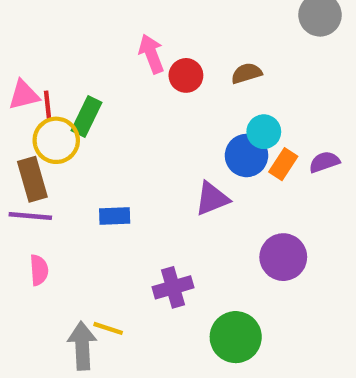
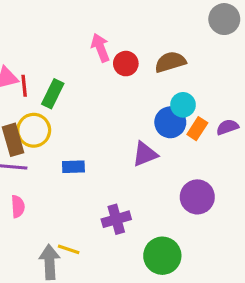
brown semicircle: (246, 73) -> (170, 62), size x1.4
yellow circle: (56, 140) -> (34, 130), moved

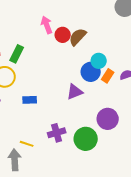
brown semicircle: (170, 62) -> (78, 37), moved, turned -30
yellow line: (69, 249) -> (27, 144), moved
green circle: (162, 256) -> (86, 139), moved

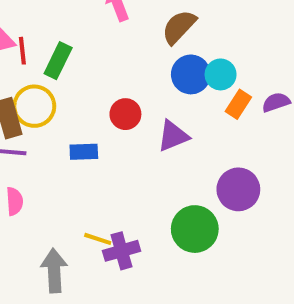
red circle: (63, 35) -> (125, 114), moved
blue circle: (91, 72) -> (191, 74), moved
purple cross: (57, 133) -> (121, 251), moved
yellow line: (27, 144) -> (98, 239), moved

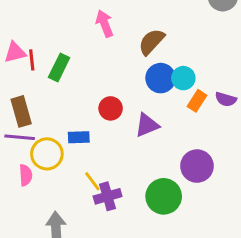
purple semicircle: (276, 102) -> (226, 99), turned -145
yellow circle: (34, 106) -> (47, 154), moved
yellow line: (98, 239) -> (92, 181), moved, turned 35
purple cross: (121, 251) -> (108, 196), moved

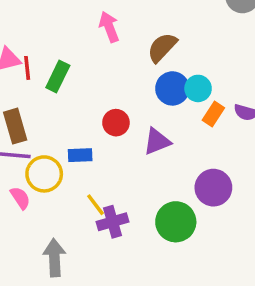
pink semicircle: (26, 175) -> (20, 198), turned -30

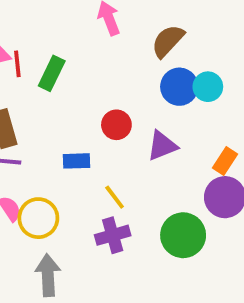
orange rectangle: (213, 114) -> (225, 161), moved
yellow circle: (44, 174) -> (38, 218), moved
yellow line: (95, 205) -> (115, 197), moved

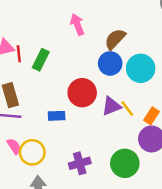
blue circle: (179, 87) -> (110, 63), moved
cyan circle: (208, 87) -> (141, 68), size x1.5
red circle: (116, 125) -> (82, 93), size x1.5
yellow line: (115, 197) -> (127, 109), moved

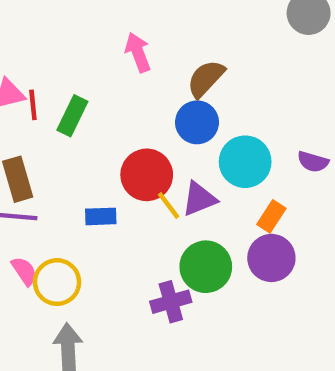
cyan circle: (141, 68) -> (245, 162), moved
yellow line: (127, 109) -> (169, 205), moved
purple cross: (80, 163) -> (171, 302), moved
green circle: (125, 163) -> (206, 267), moved

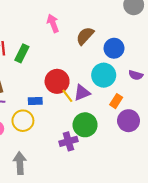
blue circle: (197, 122) -> (114, 48), moved
purple circle: (271, 258) -> (128, 121), moved
yellow circle: (57, 282) -> (23, 121), moved

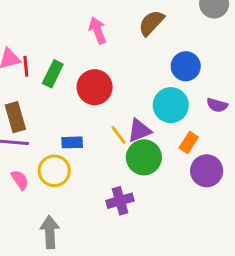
brown semicircle: (85, 36) -> (151, 23), moved
red circle: (57, 81) -> (95, 87), moved
green circle: (85, 125) -> (144, 157), moved

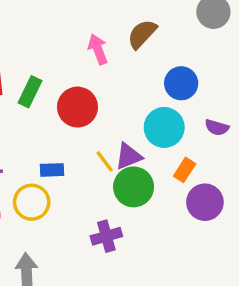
pink arrow: (98, 30) -> (98, 49), moved

